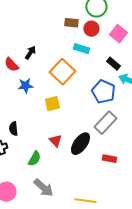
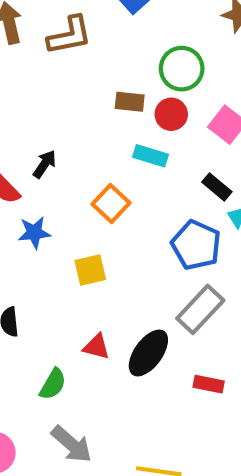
orange square: (62, 72) -> (111, 204), size x0.7
red triangle: (55, 141) -> (97, 347), turned -32

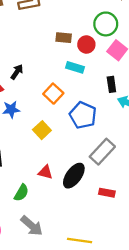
green circle: (182, 69) -> (106, 24), moved
black rectangle: (217, 187) -> (111, 84), turned 42
blue pentagon: (196, 245) -> (83, 115), moved
yellow square: (90, 270) -> (42, 130), turned -30

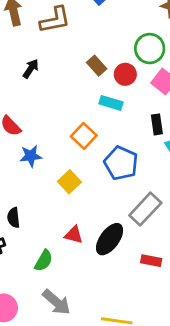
brown rectangle: (64, 38) -> (97, 66), turned 42
black arrow: (17, 72) -> (31, 69), moved

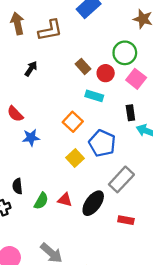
yellow square: (69, 182) -> (75, 158), moved
green semicircle: (44, 261) -> (41, 201), moved

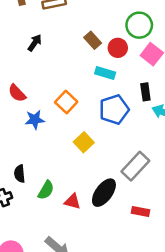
orange square: (73, 122) -> (66, 102), moved
blue pentagon: (102, 143) -> (114, 110), moved, turned 30
red triangle: (65, 200) -> (72, 201), moved

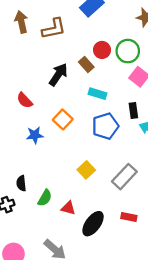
black arrow: (35, 43) -> (58, 75), moved, size x1.5
red circle: (118, 48) -> (102, 50), moved
red semicircle: (17, 93) -> (25, 100), moved
yellow square: (84, 142) -> (86, 170), moved
black ellipse: (104, 193) -> (93, 224), moved

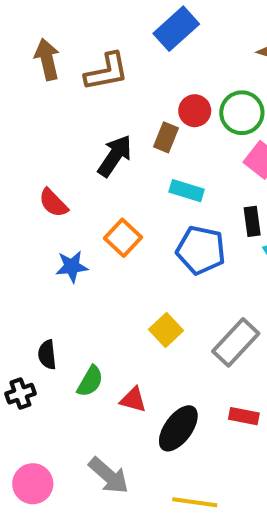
brown rectangle: (86, 65) -> (166, 137), turned 64
blue pentagon: (105, 126) -> (201, 250), turned 30

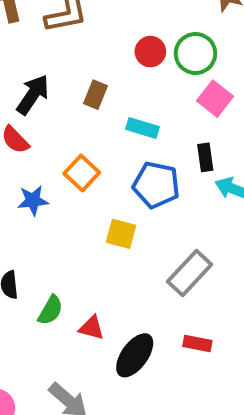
brown rectangle: (166, 137) -> (96, 95), moved
black arrow: (115, 156) -> (33, 95), moved
yellow square: (166, 330) -> (121, 234), moved, turned -32

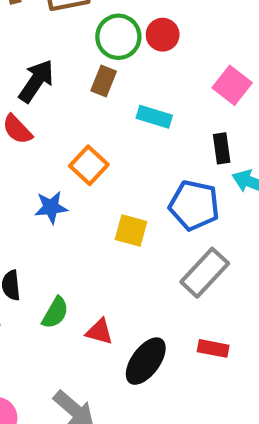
green circle: (195, 54) -> (118, 37), moved
blue pentagon: (156, 185) -> (194, 205), moved
blue star: (33, 200) -> (51, 207), moved

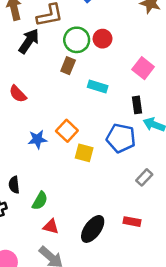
black arrow: (36, 81) -> (29, 41), moved
orange square: (89, 165) -> (67, 131), moved
gray rectangle: (205, 273) -> (144, 177), moved, size x0.6
red triangle: (99, 332) -> (51, 227), moved

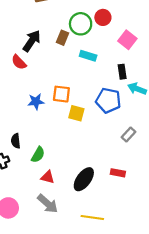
red circle: (103, 39) -> (103, 17), moved
green circle: (77, 40) -> (81, 24), moved
black arrow: (29, 41) -> (32, 41), moved
orange square: (67, 131) -> (61, 94), turned -36

